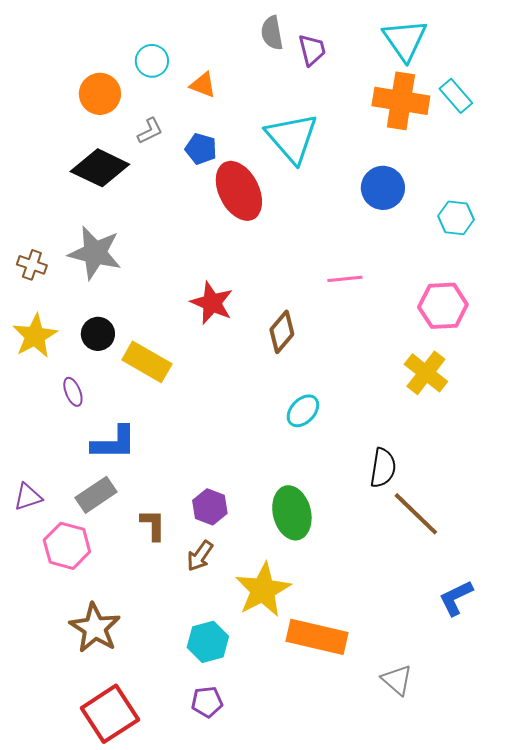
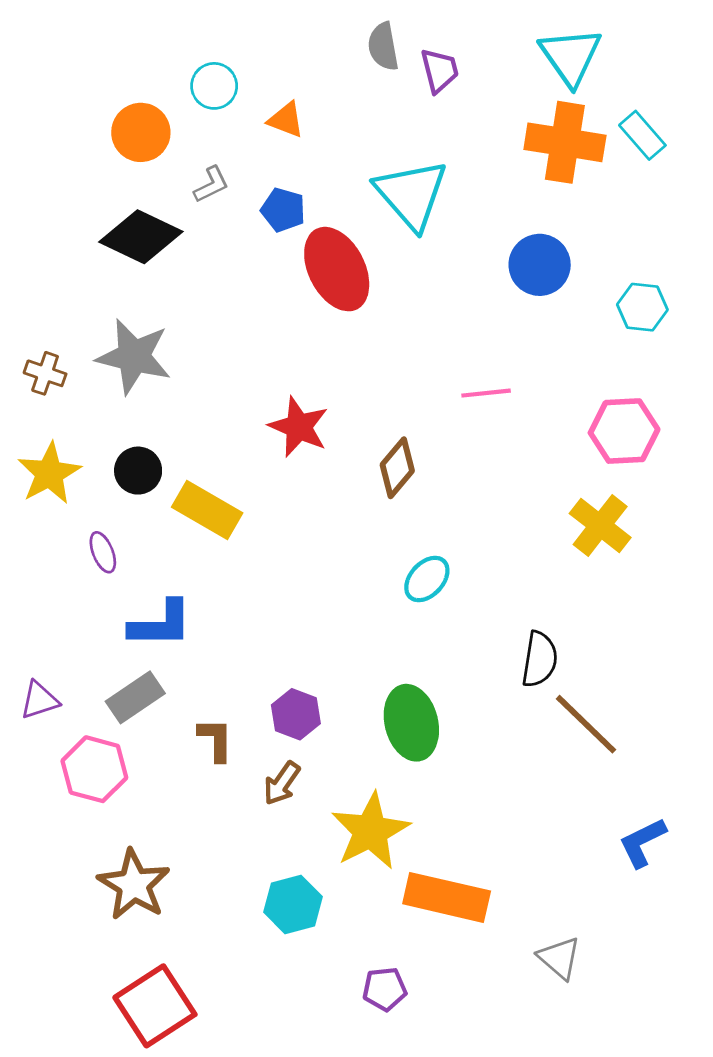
purple pentagon: (207, 702) -> (385, 989), moved

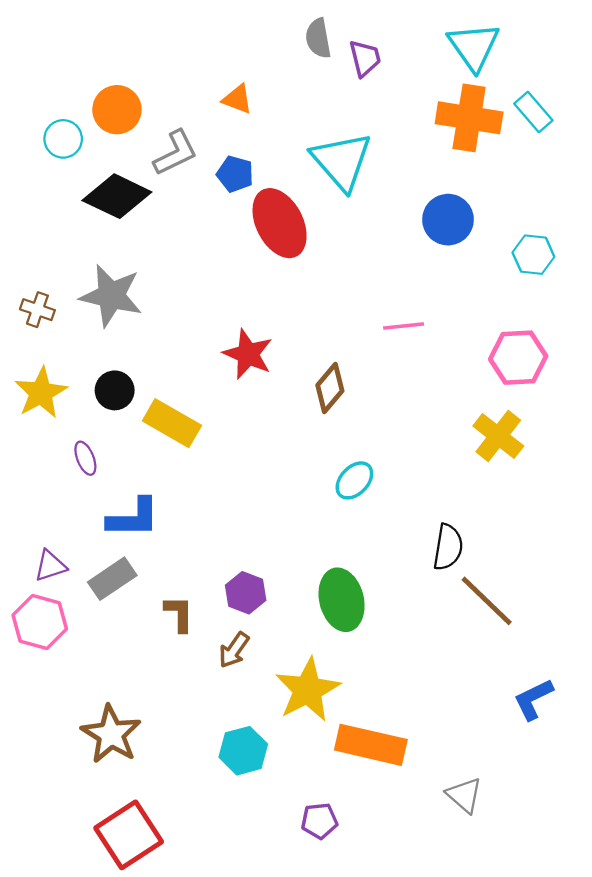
cyan circle: (214, 86) -> (63, 139), moved
gray L-shape: (211, 185) -> (175, 153), size x1.5
purple triangle: (39, 700) -> (50, 566), moved
pink hexagon: (94, 769) -> (40, 622), moved

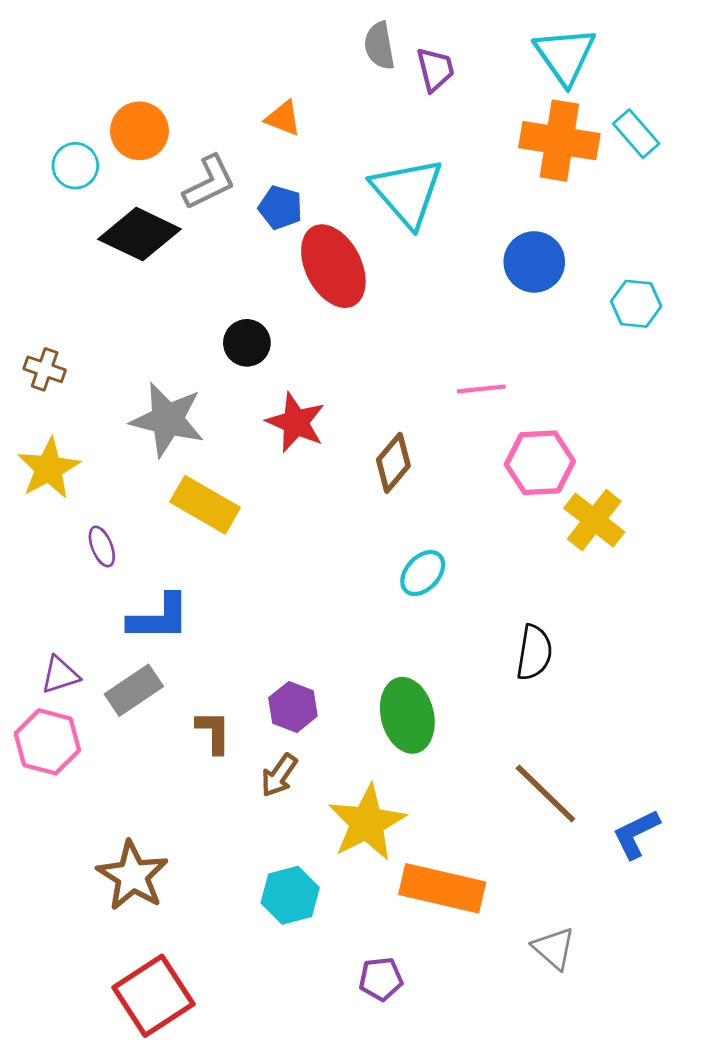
gray star: (111, 296) -> (167, 420), moved
pink hexagon: (518, 358) -> (540, 463), moved
black circle: (115, 390) -> (247, 343), moved
brown line: (487, 601) -> (545, 793), moved

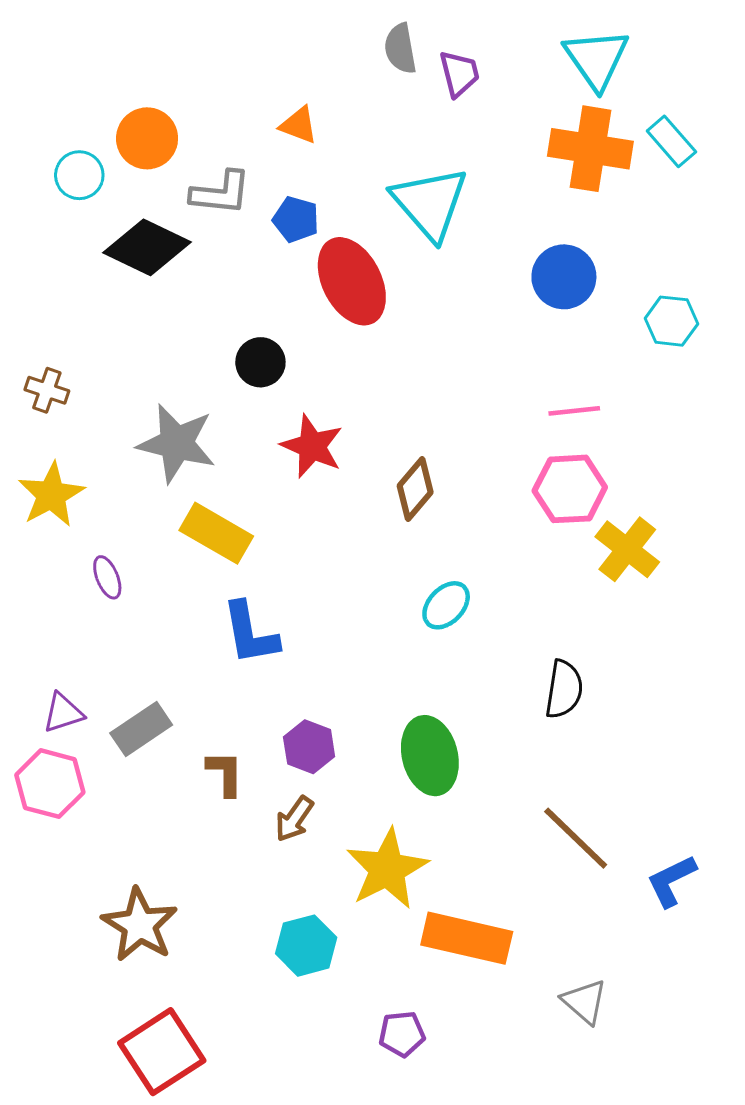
gray L-shape: (209, 182) -> (221, 193), turned 32
pink line: (481, 389) -> (574, 411), moved
blue L-shape: (159, 618) -> (250, 633), moved, turned 80

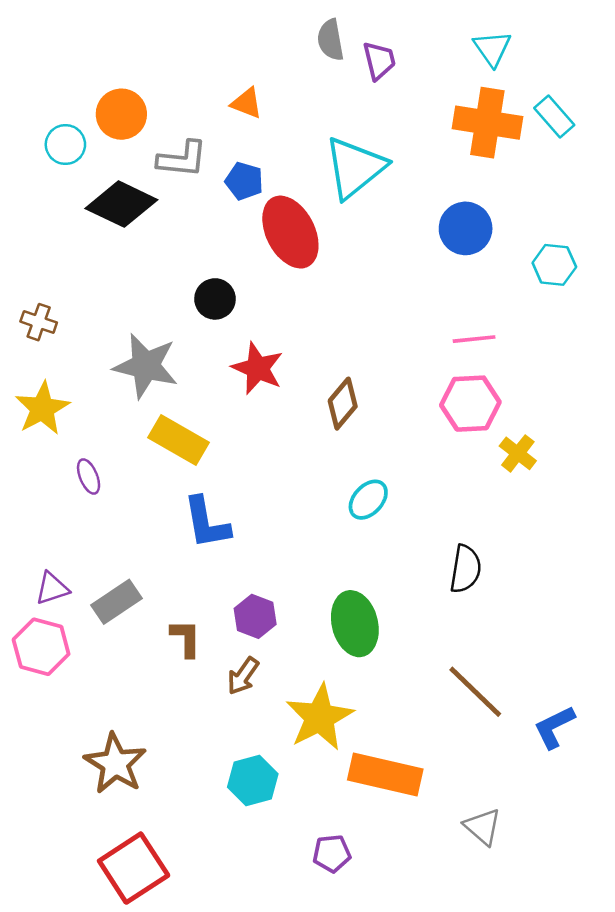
cyan triangle: (596, 59) -> (492, 48), size x0.7
cyan triangle: (430, 203) -> (355, 168), turned 32
yellow cross: (627, 549) -> (518, 453), size x0.7

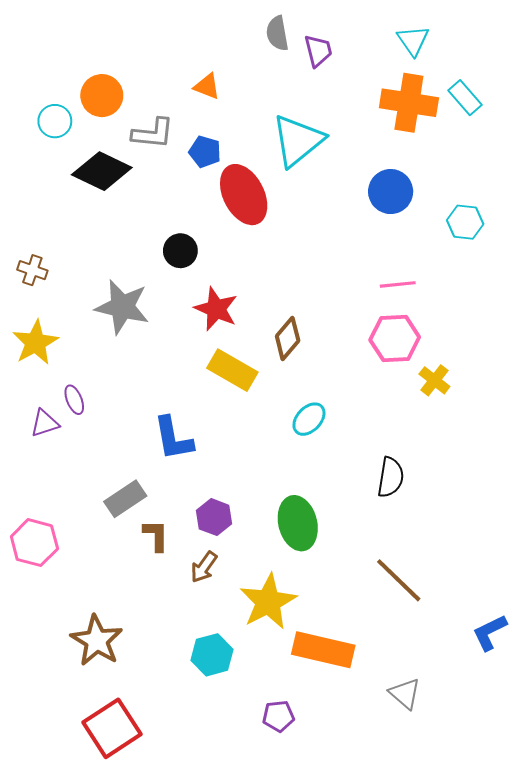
yellow rectangle: (179, 440) -> (232, 370), moved
purple triangle: (52, 588) -> (45, 423), moved
gray rectangle: (116, 602) -> (125, 499), moved
blue L-shape: (554, 727) -> (490, 632), moved

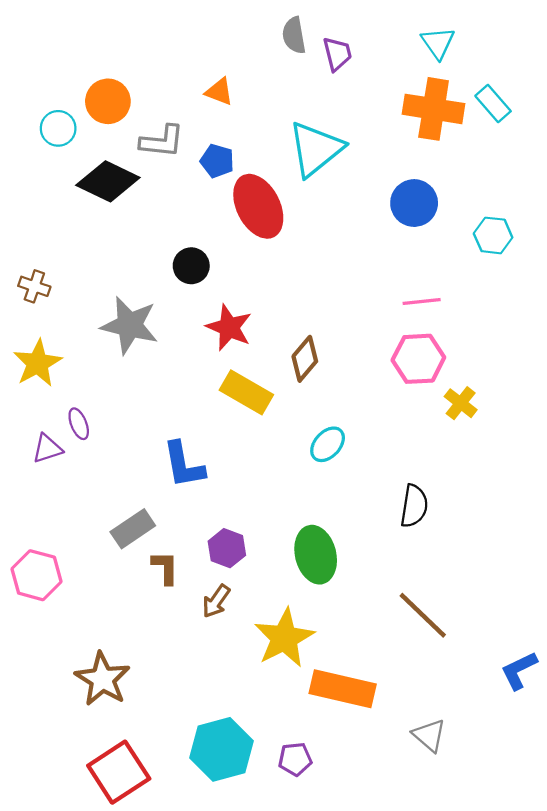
cyan hexagon: (212, 655) -> (222, 749), moved, size x1.4

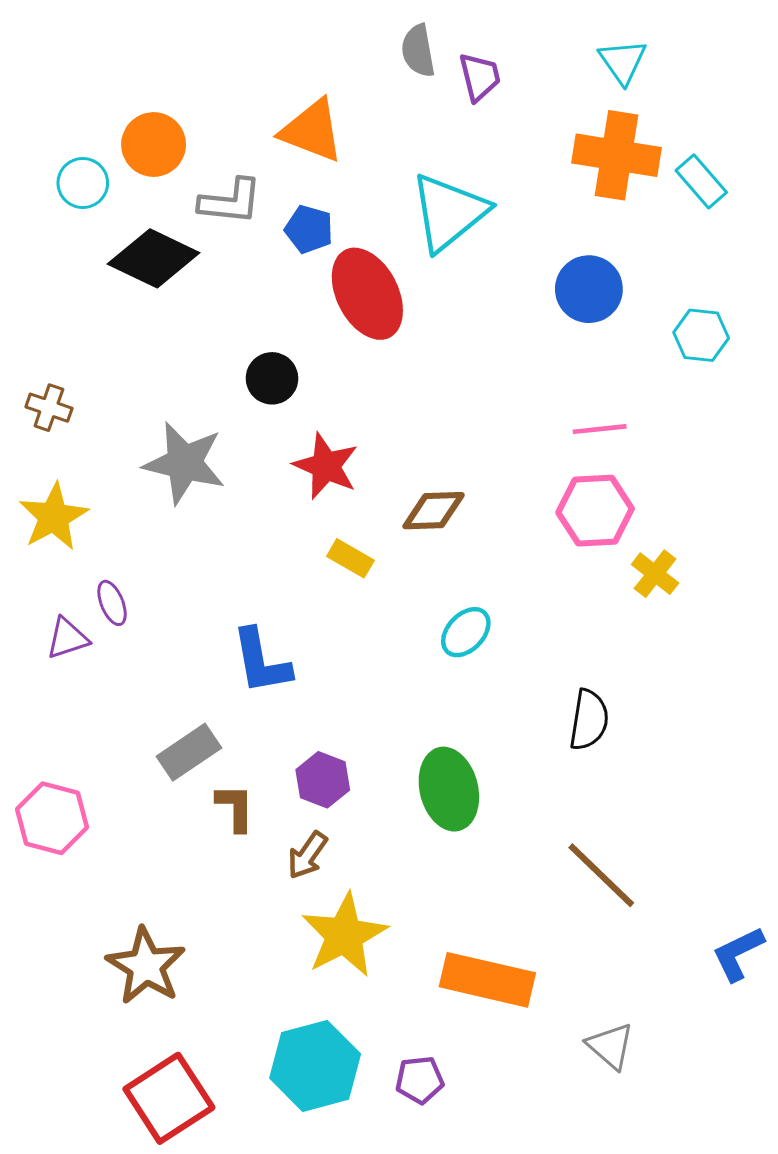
orange triangle: (219, 92) -> (312, 131), size x1.6
cyan rectangle: (493, 103) -> (701, 181), moved
brown diamond: (305, 359) -> (434, 511), turned 48
yellow rectangle: (246, 392) -> (350, 558), size x0.6
yellow star: (284, 638) -> (344, 935), moved

